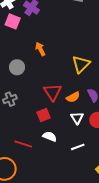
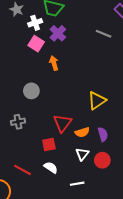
orange arrow: (40, 49) -> (54, 63), moved

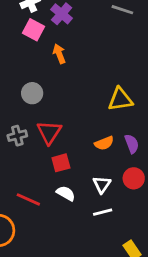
yellow triangle: (97, 101) -> (120, 99), turned 30
red triangle: (62, 123) -> (49, 132), moved
white triangle: (82, 154) -> (102, 184), moved

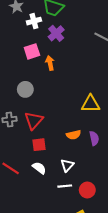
pink square: (34, 30) -> (32, 51), moved, turned 35
red circle: (134, 178) -> (87, 190), moved

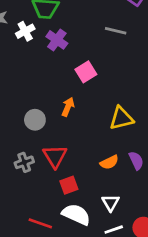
pink square: (32, 51) -> (86, 72), moved
orange arrow: (50, 63) -> (68, 107), moved, turned 48
white semicircle: (39, 168) -> (76, 214), size x1.5

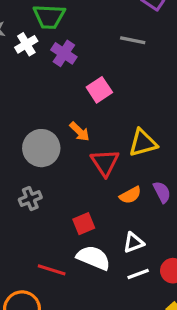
orange arrow: (68, 107) -> (80, 132), turned 114
gray circle: (35, 120) -> (41, 148), size x1.5
red triangle: (55, 156) -> (105, 163), moved
white triangle: (111, 203) -> (133, 243), turned 42

